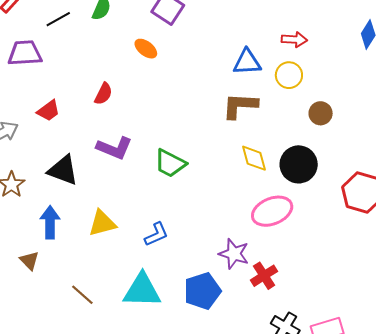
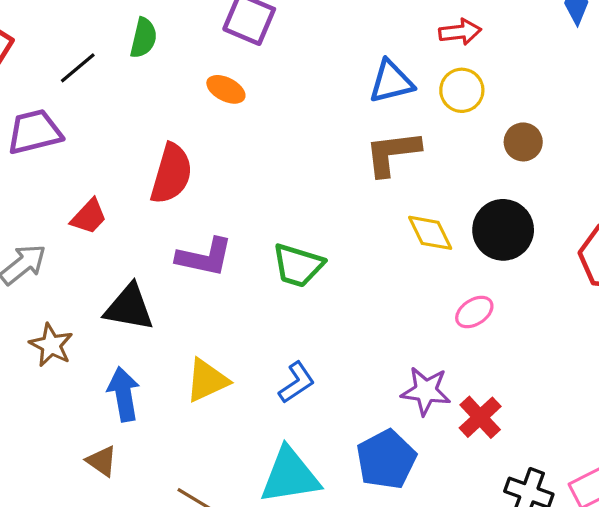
red semicircle: (103, 94) -> (171, 174), size x1.6
pink ellipse: (272, 211) -> (474, 312), size x0.6

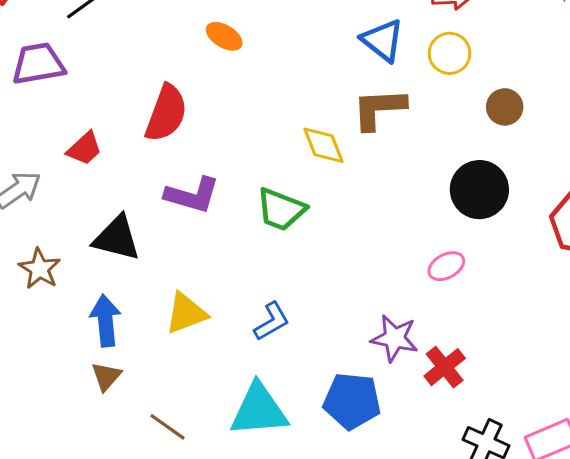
blue triangle: (391, 82) -> (383, 40), turned 48
yellow diamond: (430, 233) -> (324, 145), moved
blue pentagon: (386, 459) -> (352, 401), turned 30
brown triangle: (102, 461) -> (106, 376), moved, turned 32

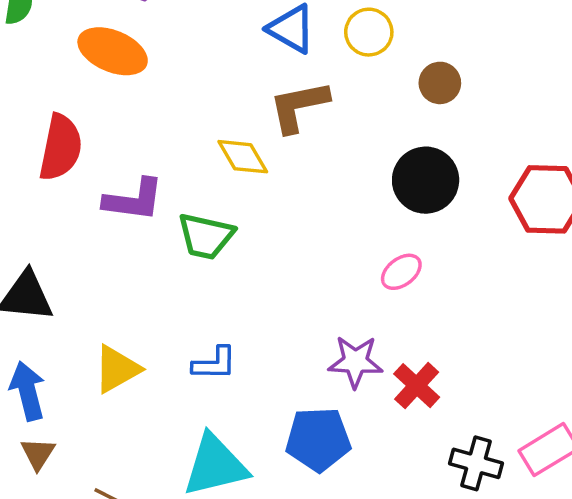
orange ellipse: (224, 36) -> (113, 51), size x1.6
purple L-shape: (192, 195) -> (134, 200), moved
blue L-shape: (272, 321) -> (214, 364), turned 39

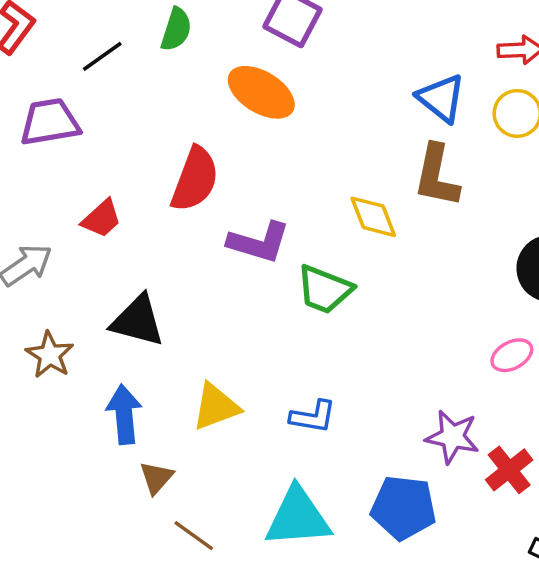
brown L-shape: (299, 106) -> (437, 176), turned -76
brown triangle: (38, 454) -> (156, 478), moved

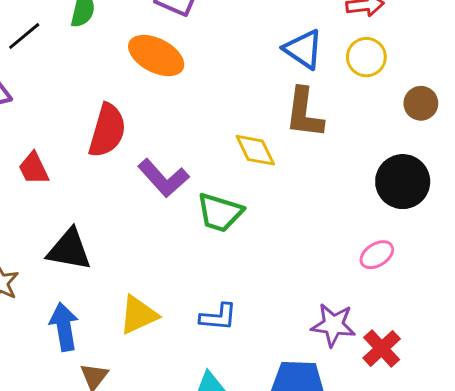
red trapezoid: (102, 219) -> (34, 168), turned 111
purple L-shape: (259, 242) -> (163, 178), turned 36

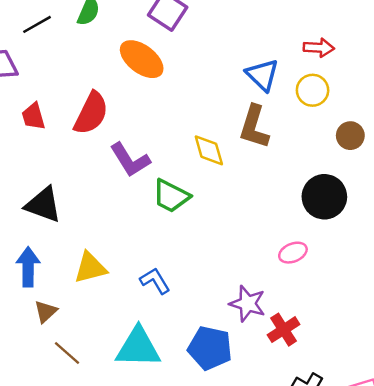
red trapezoid: (34, 168) -> (33, 116), moved
blue L-shape: (218, 317) -> (155, 281), turned -136

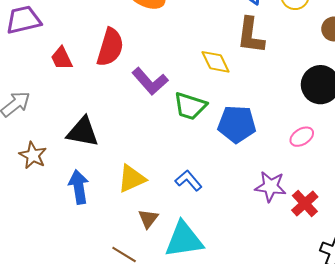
brown triangle: (46, 312) -> (148, 219), moved
blue pentagon: (210, 348) -> (237, 124), moved

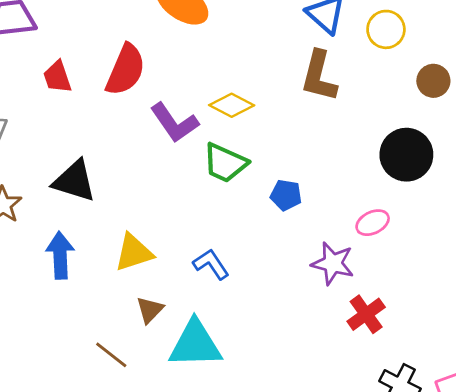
yellow diamond: (216, 62) -> (232, 105), moved, turned -44
blue pentagon: (237, 124) -> (286, 195), size x0.6
purple star: (271, 187) -> (333, 263), moved

